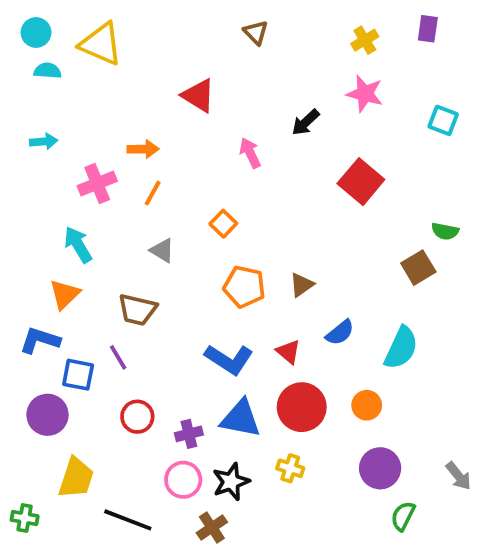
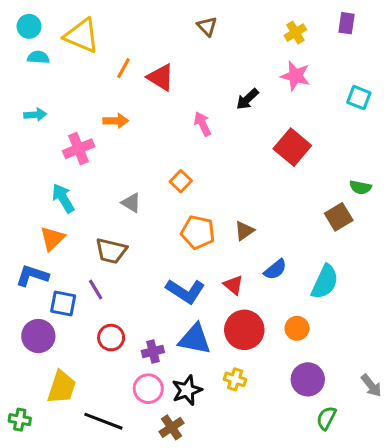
orange line: (153, 193) -> (123, 68), moved

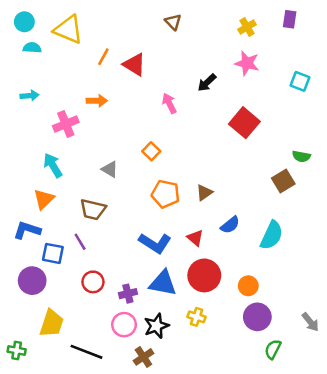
orange circle: (297, 328) -> (248, 286), moved

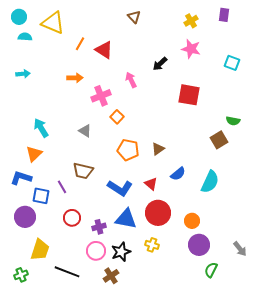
red square: (244, 123) -> (189, 95), turned -30
pink cross: (66, 124) -> (101, 96), moved
brown trapezoid: (93, 209) -> (83, 171), moved
green cross: (17, 350) -> (21, 275), moved, turned -32

